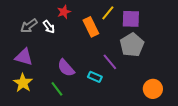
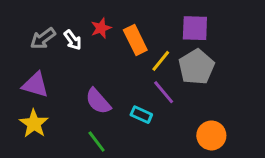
red star: (64, 12) -> (101, 28), moved
yellow line: (108, 13) -> (161, 61), moved
green line: (57, 89) -> (97, 141), moved
orange circle: (153, 89) -> (211, 135), moved

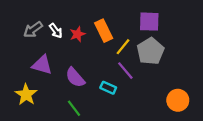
red star: (101, 28) -> (77, 34), moved
purple triangle: (35, 85) -> (42, 65), moved
orange circle: (211, 135) -> (178, 100), moved

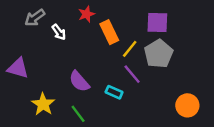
gray arrow: (33, 30) -> (35, 18), moved
red star: (77, 34) -> (86, 14), moved
purple triangle: (42, 65) -> (18, 68), moved
yellow star: (26, 95) -> (43, 104), moved

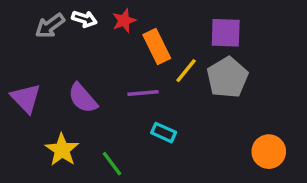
white arrow: (59, 32) -> (84, 19), moved, turned -35
purple triangle: (18, 68) -> (26, 98), turned 30
purple line: (132, 74) -> (143, 93), moved, turned -55
purple semicircle: (79, 81) -> (83, 98), moved

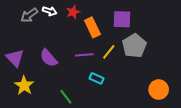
purple square: (226, 33) -> (122, 19), moved
yellow line: (186, 71) -> (109, 52), moved
yellow star: (62, 150) -> (24, 85), moved

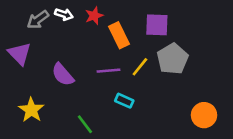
purple triangle: (15, 58) -> (20, 54), moved

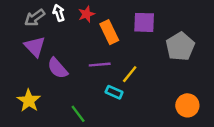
white arrow: (64, 14) -> (59, 13), turned -126
purple triangle: (20, 54) -> (35, 47), moved
gray pentagon: (173, 59) -> (180, 47), moved
yellow line: (140, 67) -> (130, 74), moved

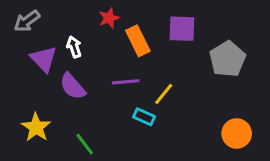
white arrow: (59, 13) -> (74, 47), moved
gray arrow: (35, 18) -> (27, 21), moved
green line: (78, 114) -> (85, 144), moved

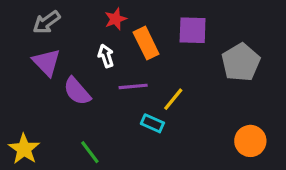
gray arrow: (27, 21) -> (47, 22), moved
white arrow: (74, 47) -> (106, 56), moved
yellow star: (36, 127) -> (24, 149), moved

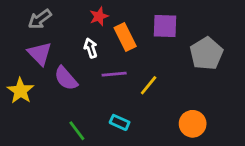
cyan rectangle: (152, 123) -> (120, 122), moved
orange circle: (250, 141) -> (193, 124), moved
yellow star: (24, 149) -> (20, 91), moved

